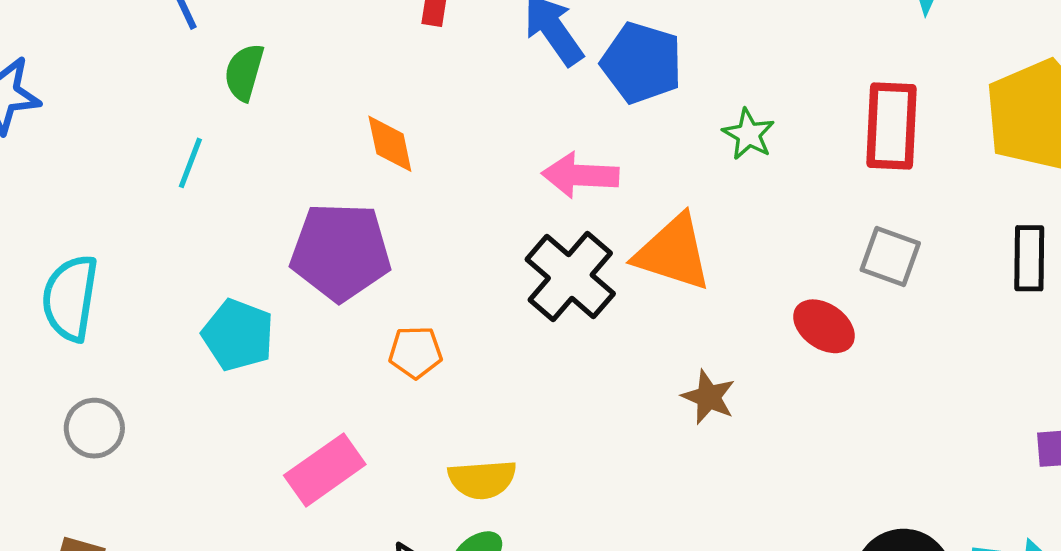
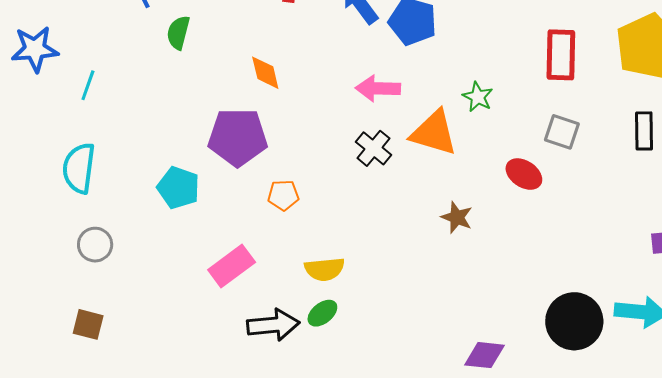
green star: (749, 134) -> (478, 97), moved
cyan line: (190, 163) -> (88, 85), moved
black cross: (570, 277) -> (373, 148), size x0.7

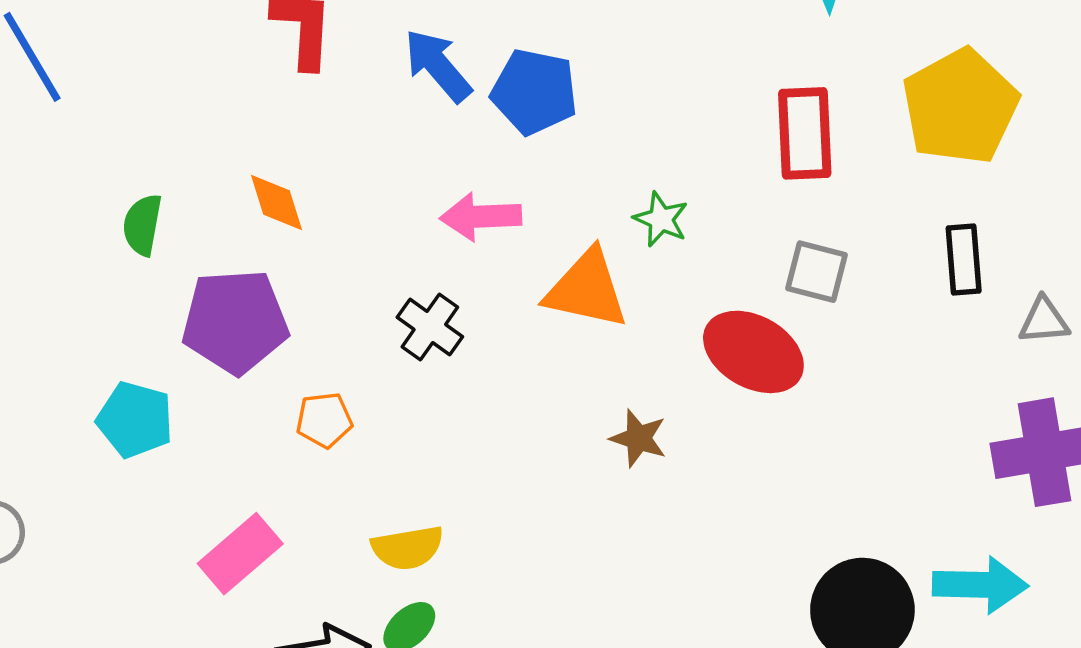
green semicircle: (178, 33) -> (142, 225), moved
black cross: (373, 148) -> (430, 327), moved
red ellipse: (524, 174) -> (753, 352), size x1.5

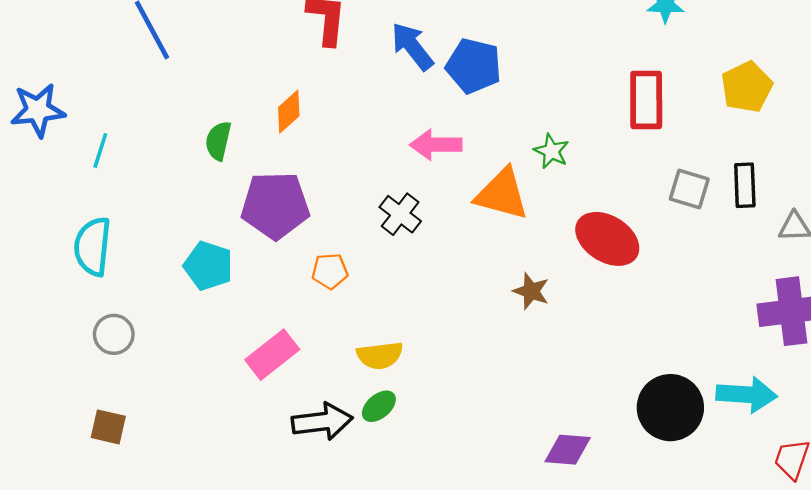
yellow pentagon: (960, 107) -> (747, 87), size x0.7
orange diamond: (277, 202) -> (289, 112), moved, turned 63
gray square: (816, 272) -> (689, 189), moved

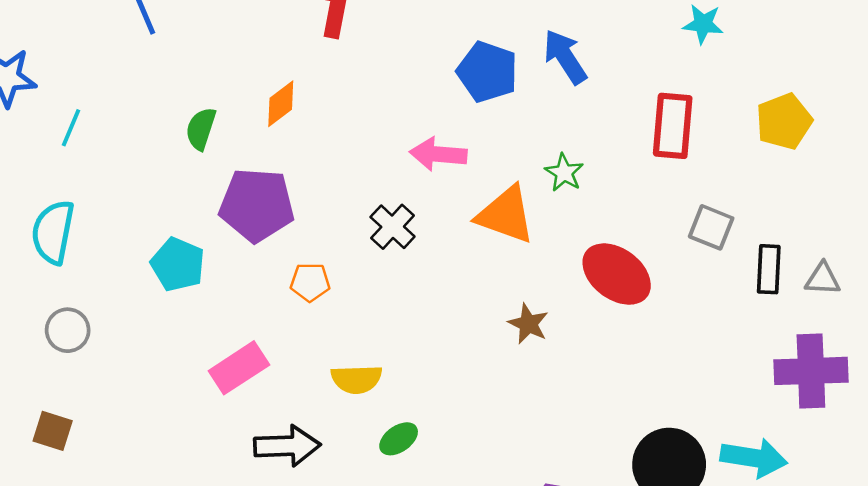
blue arrow: (412, 46) -> (565, 57), moved
black rectangle: (745, 185) -> (769, 269), moved
green ellipse: (379, 406) -> (399, 439), moved

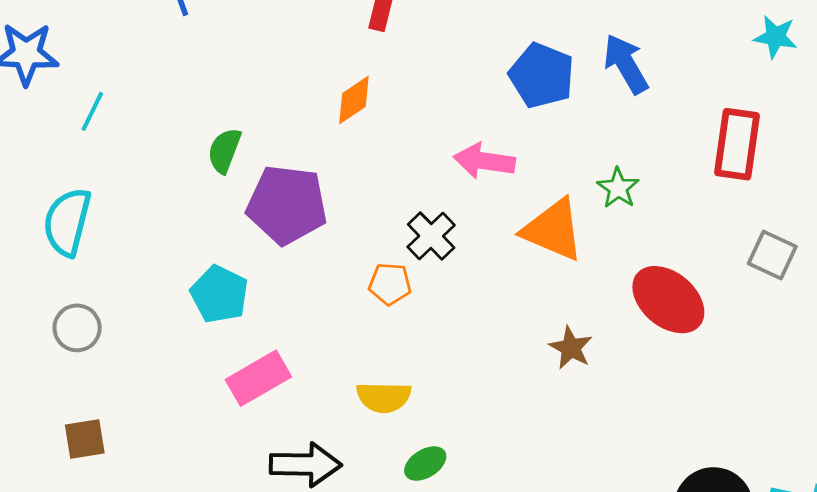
orange diamond: (281, 104) -> (354, 100), moved
green semicircle: (201, 129) -> (224, 151), moved
cyan pentagon: (178, 264) -> (219, 294), moved
orange pentagon: (310, 282) -> (390, 284), moved
brown square: (53, 431) -> (85, 439), moved, turned -30

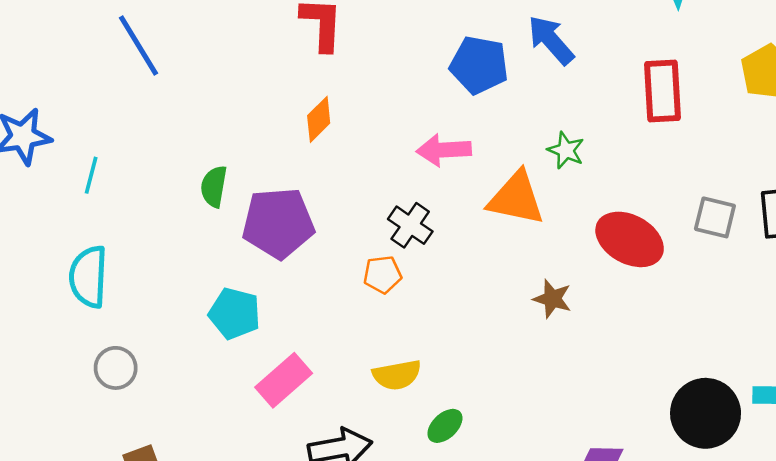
gray square: (772, 255) -> (715, 217), moved

